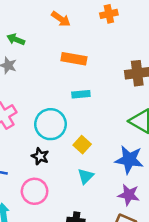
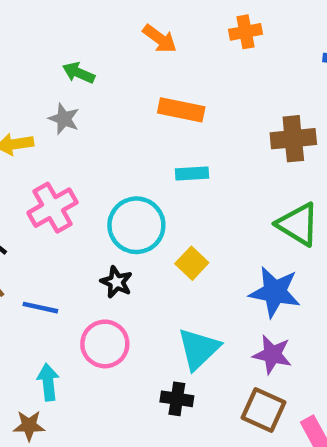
cyan triangle: (86, 176) -> (199, 349), moved, size x1.5

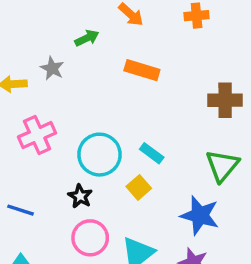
green arrow: (79, 73) -> (87, 38), moved, turned 125
cyan rectangle: (192, 173) -> (152, 153), moved, turned 35
green triangle: (298, 224) -> (222, 166), turned 33
pink circle: (105, 344) -> (90, 238), moved

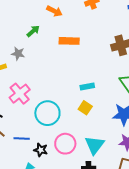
cyan rectangle: (152, 153) -> (87, 86), turned -32
cyan circle: (99, 155) -> (47, 113), moved
black star: (80, 196) -> (41, 150), moved

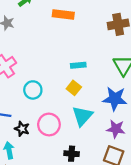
cyan circle: (47, 113) -> (33, 90), size x0.7
cyan triangle: (95, 145) -> (82, 116), moved

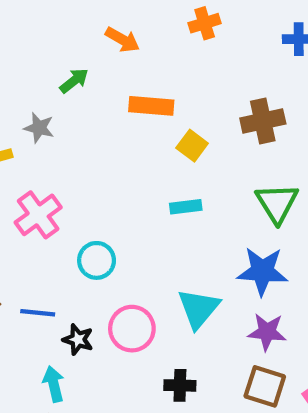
yellow square: (74, 88) -> (192, 146), moved

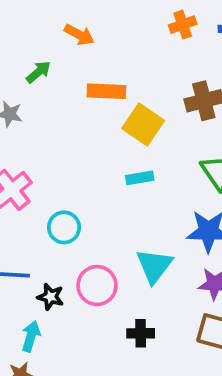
orange cross: (205, 23) -> (183, 25), moved
yellow square: (192, 146) -> (143, 124), size x1.5
cyan arrow: (54, 384) -> (31, 336), turned 32

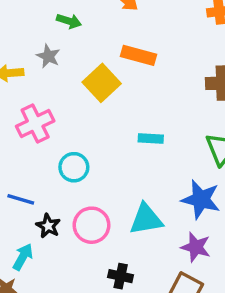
green arrow: (38, 72) -> (69, 21), moved, turned 45
yellow square: (143, 124) -> (102, 83), moved
cyan triangle: (154, 266) -> (146, 219), turned 30

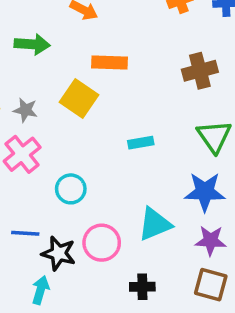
green arrow: (69, 21) -> (32, 44), size x1.4
gray star: (48, 56) -> (25, 110), moved
black star: (48, 226) -> (59, 253), size x1.4

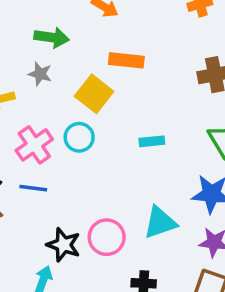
gray star: (25, 110) -> (40, 74), moved
cyan circle: (71, 189) -> (79, 137), moved
blue line: (25, 233) -> (33, 188), moved

